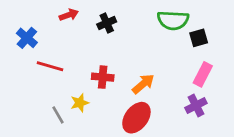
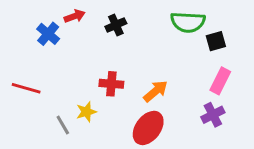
blue cross: (27, 38) -> (48, 34), moved
red line: (50, 66) -> (26, 88), moved

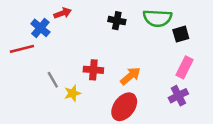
black cross: (116, 25) -> (117, 21), moved, turned 35
red line: (26, 88) -> (22, 49), moved, turned -30
gray line: (63, 125) -> (53, 80), moved

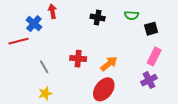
red arrow: (63, 13) -> (52, 11), turned -80
green semicircle: (157, 18) -> (132, 15), size x0.6
yellow star: (72, 93) -> (45, 93), moved

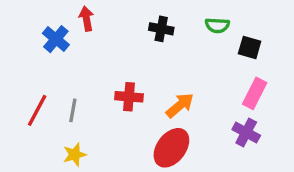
black square: (151, 29) -> (250, 48), turned 32
red line: (18, 41) -> (37, 110), moved, turned -48
gray line: (44, 67) -> (73, 110), turned 40
purple cross: (149, 80) -> (246, 132), turned -35

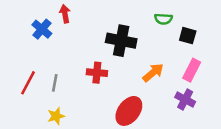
black cross: (161, 29) -> (121, 41), moved, size x1.6
orange arrow: (180, 105) -> (153, 73), moved

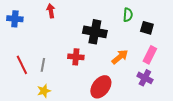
green semicircle: (163, 19) -> (128, 15), turned -88
blue cross: (42, 29) -> (15, 19), moved, turned -35
red line: (28, 83) -> (22, 65), turned -54

